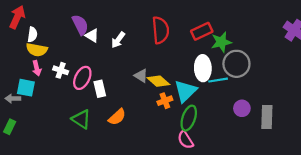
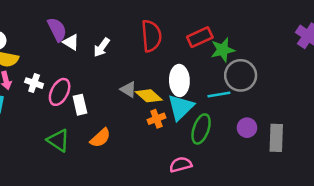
white ellipse: (203, 68) -> (179, 80), moved
green ellipse: (189, 118) -> (201, 129), moved
pink semicircle: (185, 140) -> (181, 165), turned 108

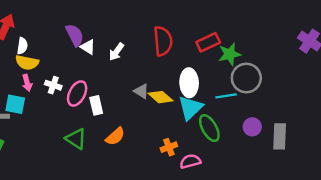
orange cross: (156, 119) -> (169, 147), moved
green ellipse: (201, 129) -> (209, 128), turned -48

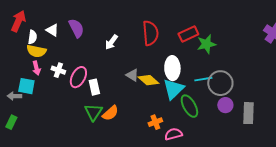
white triangle: (88, 47) -> (52, 30), moved
gray circle: (246, 78) -> (220, 83), moved
green triangle: (76, 139) -> (93, 112), moved, turned 30

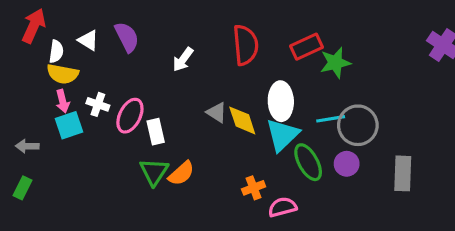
yellow diamond: (148, 80) -> (242, 120), turned 30
cyan square: (26, 86) -> (69, 125), moved, turned -30
purple circle: (225, 105) -> (347, 164), moved

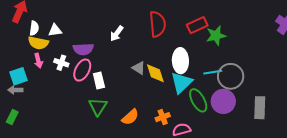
purple semicircle: (127, 37) -> (83, 49), moved, turned 114
white triangle: (88, 40) -> (55, 30), moved, turned -40
cyan square: (69, 125) -> (18, 76), moved
purple circle: (347, 164) -> (223, 101), size x1.5
orange semicircle: (181, 173) -> (130, 117), moved

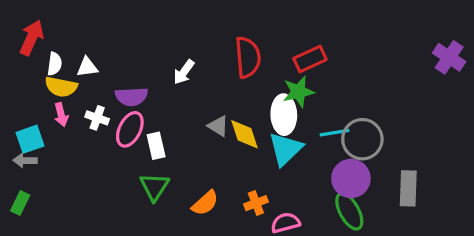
green star: (216, 36) -> (299, 92), moved
green ellipse: (198, 100) -> (349, 211), moved

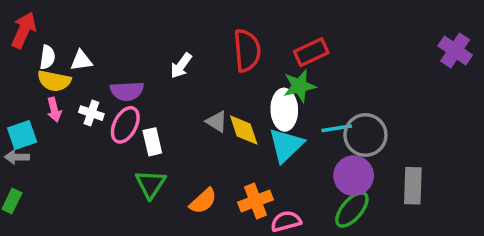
orange cross: (256, 203) -> (255, 201), size x1.4
green ellipse: (349, 211) -> (352, 209), turned 69

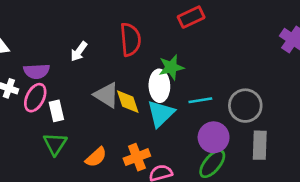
red rectangle: (311, 52) -> (191, 17), moved
gray triangle: (217, 121) -> (107, 95), size x1.5
gray circle: (365, 135) -> (245, 106), moved

